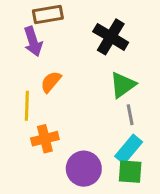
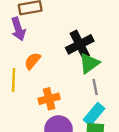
black cross: (111, 37) -> (80, 44), moved, turned 32
orange cross: (45, 139) -> (49, 99), moved

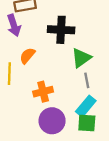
black cross: (80, 44) -> (61, 30), moved, turned 30

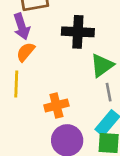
orange semicircle: (27, 56) -> (26, 52), moved

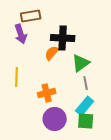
orange semicircle: (26, 52) -> (52, 53), moved

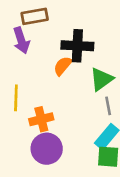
orange cross: (47, 93) -> (41, 119), moved
purple circle: (55, 119) -> (47, 149), moved

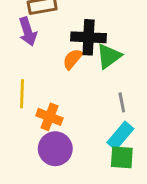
green triangle: (101, 79) -> (109, 56), moved
orange cross: (41, 119) -> (49, 117), turned 35

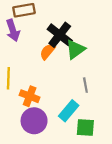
black cross: (89, 37) -> (60, 35), turned 35
cyan rectangle: (120, 136) -> (69, 111), moved

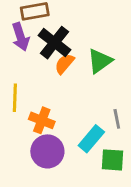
black cross: (60, 35) -> (55, 43), moved
gray line: (85, 85) -> (117, 119), moved

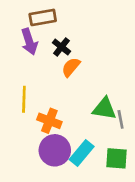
black cross: (55, 43) -> (61, 47), size x0.6
green triangle: (100, 61) -> (104, 109), moved, turned 45
cyan rectangle: (91, 139) -> (82, 153), moved

